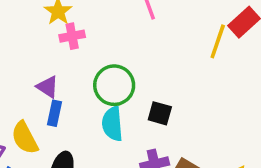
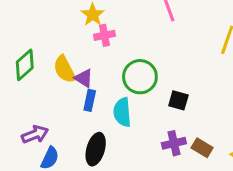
cyan semicircle: (112, 124) -> (122, 112), moved
yellow semicircle: (25, 138) -> (65, 69), moved

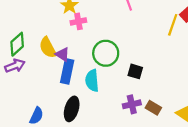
blue rectangle: (90, 100) -> (67, 71), size x1.5
purple arrow: (35, 134) -> (15, 66), moved

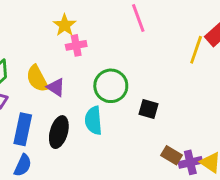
blue rectangle: (67, 71) -> (23, 129), moved
purple cross: (132, 104) -> (190, 162), moved
black ellipse: (72, 109) -> (59, 132), moved

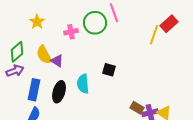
yellow star: (65, 25) -> (37, 22), moved
green circle: (111, 86) -> (95, 23), moved
black square: (148, 109) -> (109, 70), moved

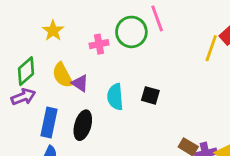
cyan semicircle: (83, 84) -> (115, 97), moved

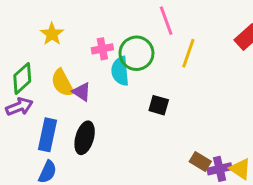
green circle: (131, 32) -> (136, 53), moved
yellow line: (211, 48) -> (188, 53), moved
cyan semicircle: (115, 97) -> (120, 71), moved

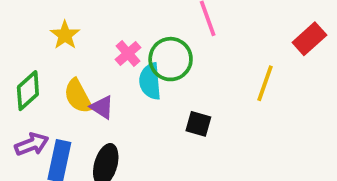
pink cross: (102, 49) -> (128, 54), turned -30
yellow line: (188, 53) -> (265, 83), moved
purple arrow: (19, 107) -> (32, 144), moved

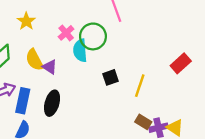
red rectangle: (309, 39) -> (181, 63), moved
yellow line: (265, 83) -> (140, 86), moved
black square: (198, 124) -> (111, 77), turned -35

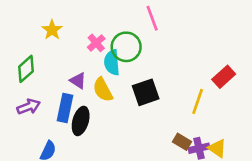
yellow semicircle: (34, 60) -> (103, 90), moved
black square: (111, 77) -> (146, 92), size x1.5
yellow line: (140, 86) -> (198, 101), moved
blue rectangle: (23, 101) -> (65, 108), moved

